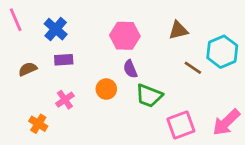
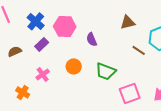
pink hexagon: (125, 36) -> (65, 26), moved
purple rectangle: (64, 60) -> (42, 44), turned -40
purple semicircle: (130, 69) -> (92, 39), moved

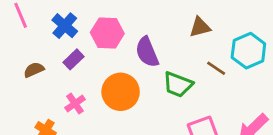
purple semicircle: (92, 39) -> (147, 52), size x1.5
orange circle: (74, 66) -> (121, 92), size x1.6
green trapezoid: (106, 71) -> (178, 84), moved

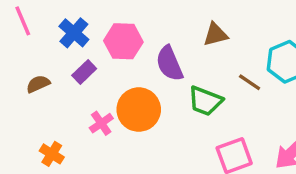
brown triangle: (200, 27) -> (215, 34), moved
pink cross: (75, 104) -> (101, 123), moved

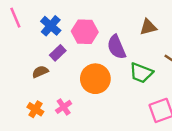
brown semicircle: (38, 84) -> (40, 72), moved
pink cross: (101, 123) -> (64, 107), moved

